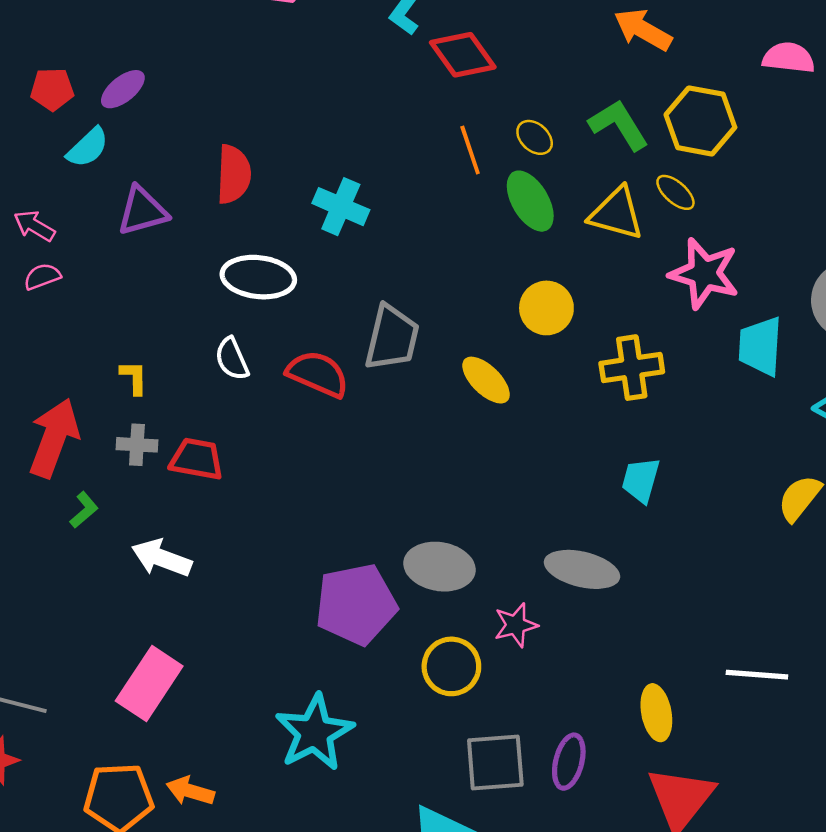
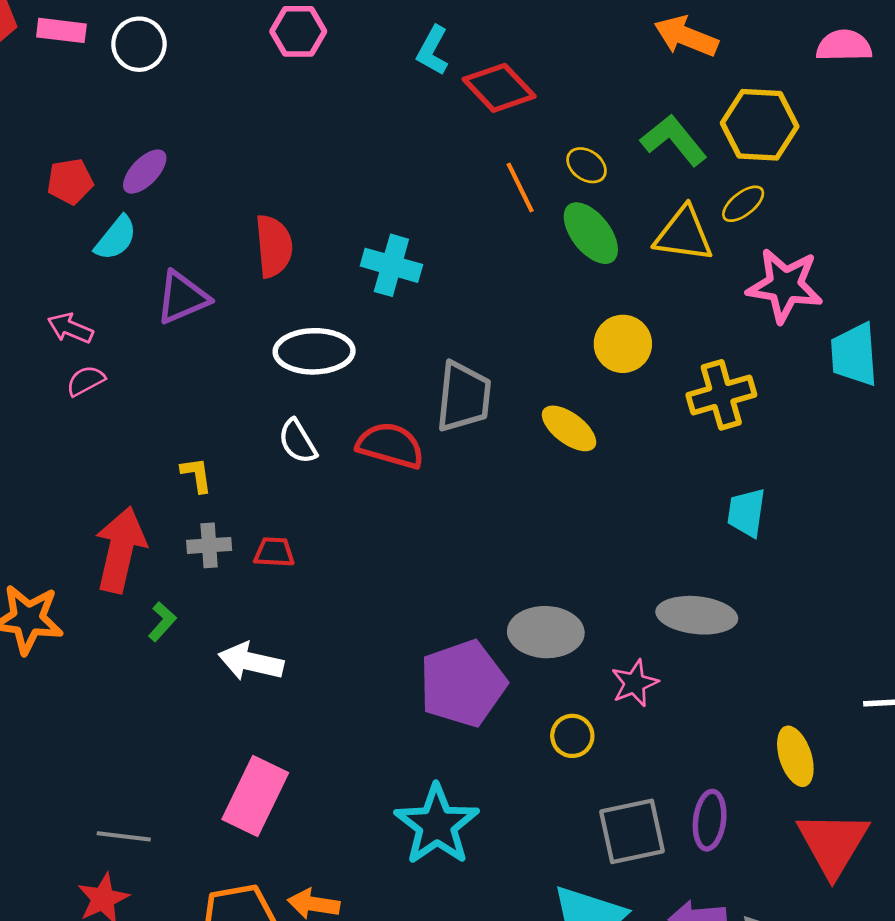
yellow ellipse: (675, 192) -> (743, 204), turned -72
red trapezoid: (197, 459) -> (274, 552), size x0.7
yellow circle: (451, 666) -> (572, 736), size x0.7

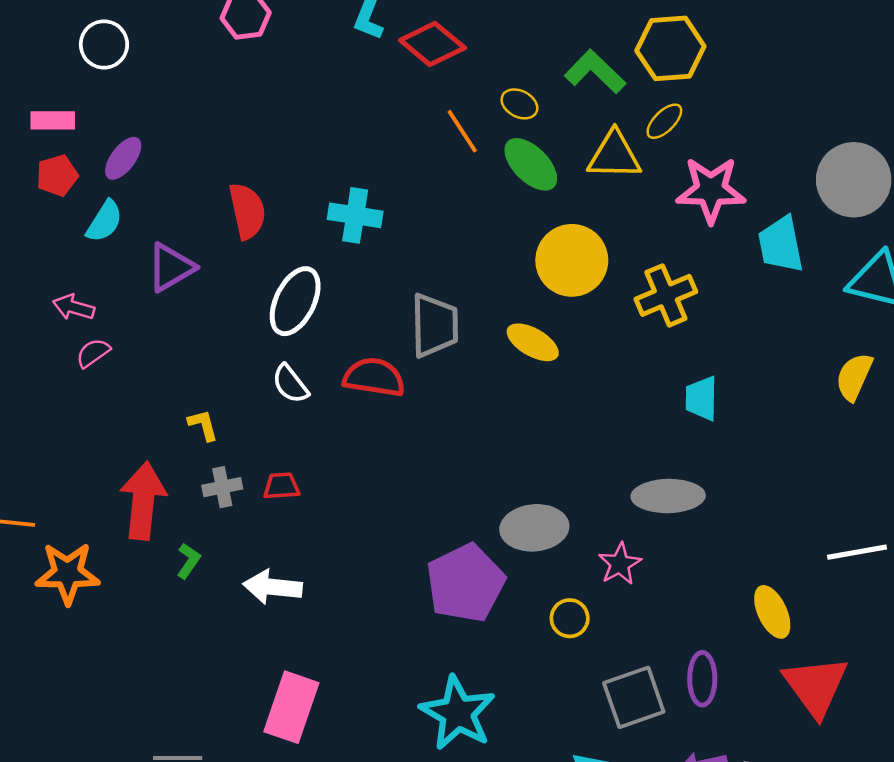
pink rectangle: (61, 30) -> (53, 120), moved
yellow circle: (623, 344) -> (572, 260), size x1.4
white ellipse: (314, 351) -> (295, 301), turned -56

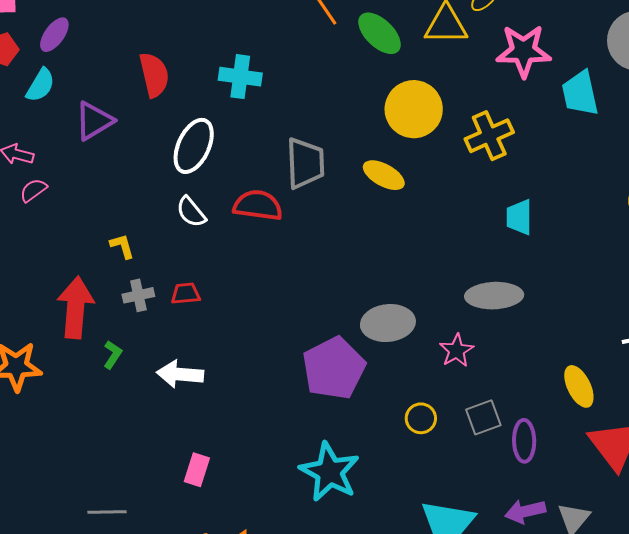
yellow circle: (570, 618) -> (421, 418), moved
gray square: (634, 697) -> (483, 417), moved, size x0.7
pink rectangle: (291, 707) -> (197, 470), size x0.6

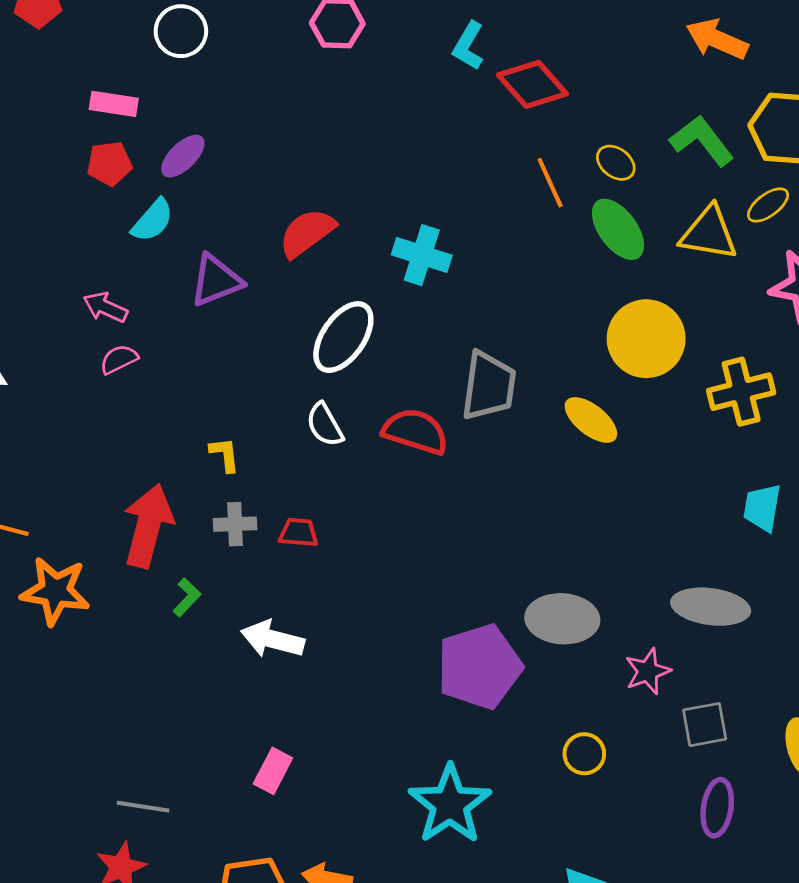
red semicircle: (154, 75) -> (307, 233), turned -123
gray square: (483, 417) -> (705, 725), moved

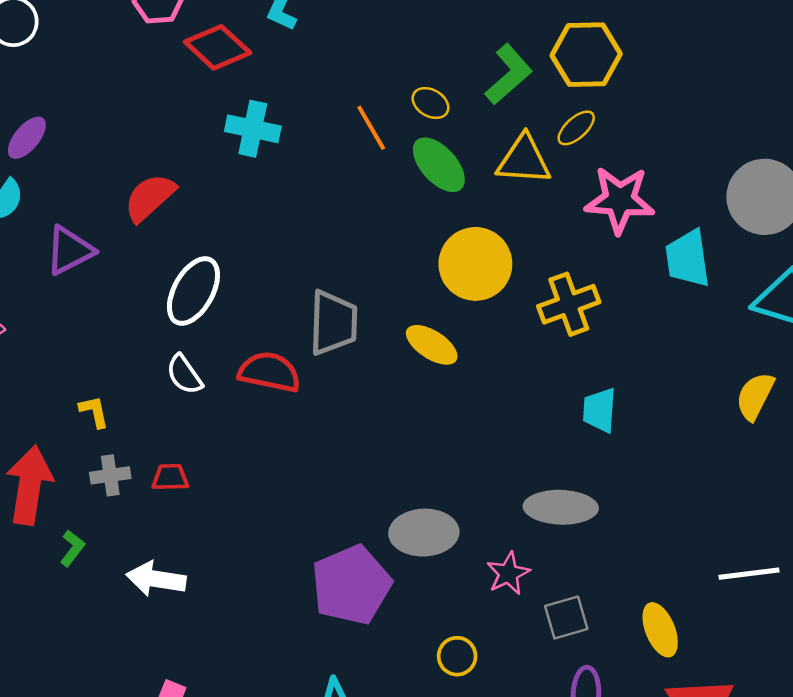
red diamond: (532, 84) -> (218, 47), moved
green L-shape: (702, 141) -> (509, 74), turned 92
cyan cross: (422, 255) -> (253, 129), moved

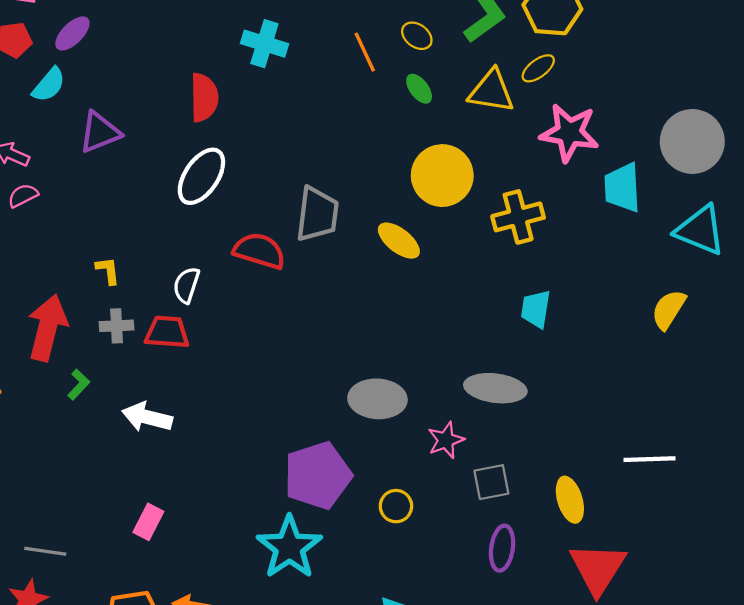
green ellipse: (439, 165) -> (419, 89), size x0.6
red semicircle: (150, 197) -> (204, 98), moved, turned 126
white semicircle: (184, 374) -> (186, 285), moved, turned 48
red trapezoid: (170, 477) -> (167, 332), size x1.4
purple pentagon: (351, 585) -> (318, 475), moved

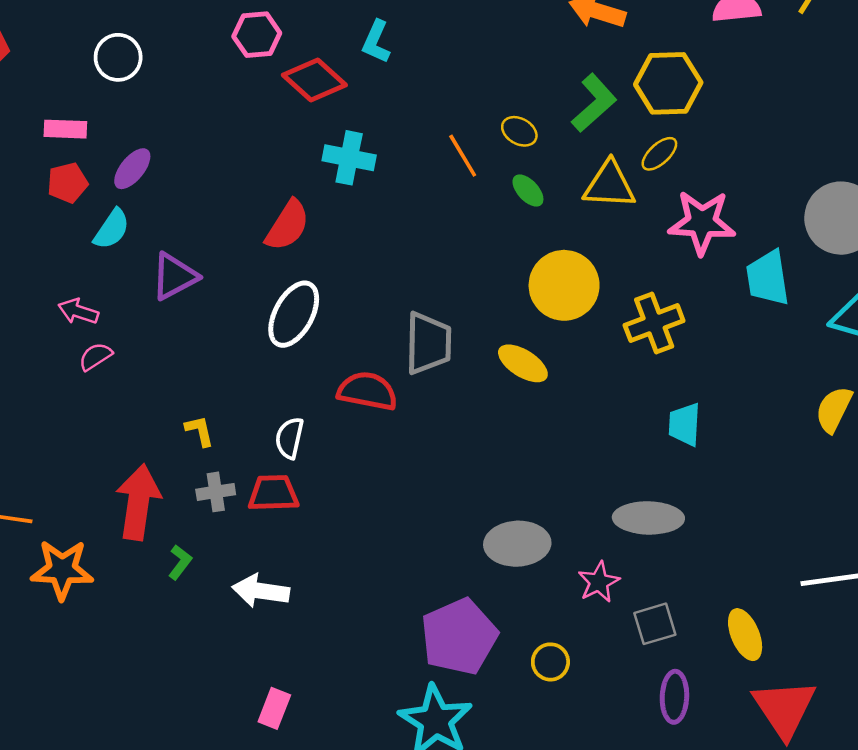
red semicircle: (204, 98) -> (288, 225), turned 39

